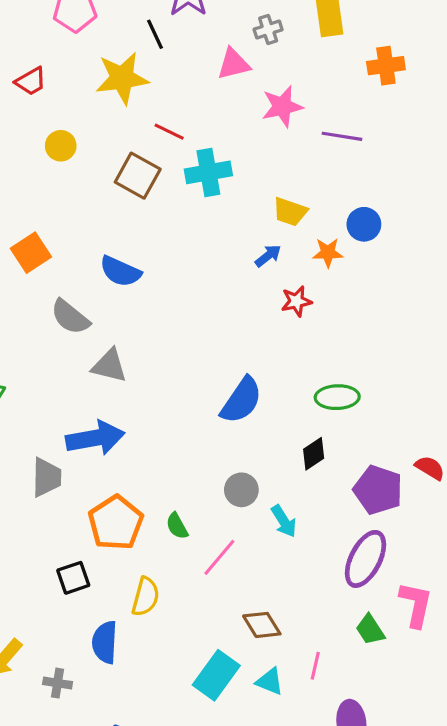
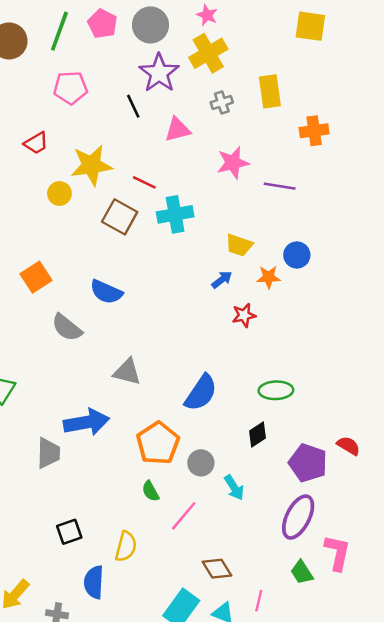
pink triangle: (234, 64) -> (178, 130), moved
yellow star: (122, 78) -> (91, 165), moved
gray triangle: (109, 366) -> (127, 372), moved
orange pentagon: (116, 523) -> (158, 443), moved

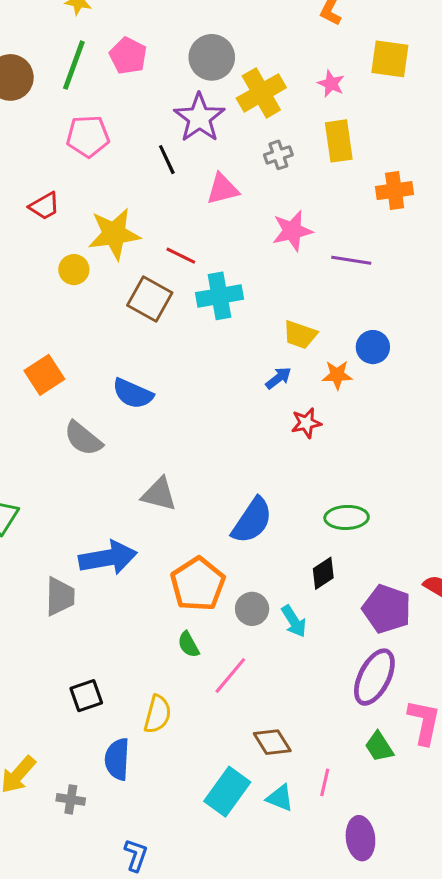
pink star: (207, 15) -> (331, 84), moved
gray circle: (150, 25) -> (212, 57), moved
cyan arrow: (234, 487) -> (294, 621), moved

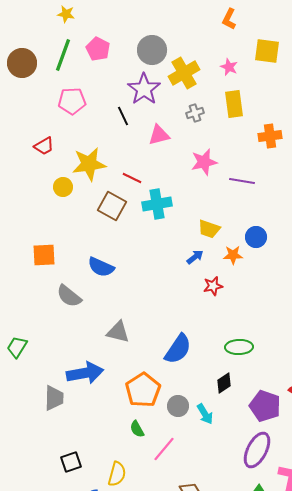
orange square: (44, 375) -> (44, 255), turned 30

